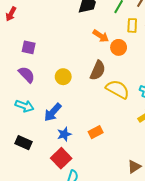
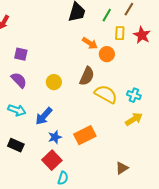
orange rectangle: (96, 132) -> (85, 135), size x1.5

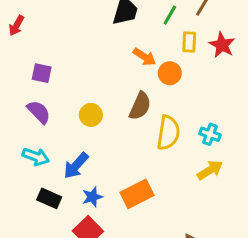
yellow semicircle: (106, 94) -> (168, 133), turned 70
black rectangle: (16, 145) -> (49, 198), moved

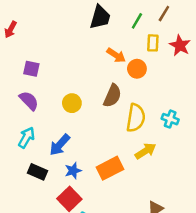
cyan arrow: (36, 157) -> (26, 137), turned -80
yellow arrow: (210, 170) -> (146, 151), moved

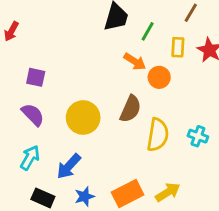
green line: (137, 21) -> (148, 31), moved
yellow circle: (72, 103) -> (83, 118), size x1.5
yellow arrow: (146, 151) -> (168, 192), moved

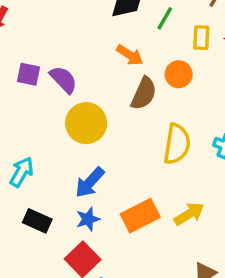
orange arrow: (135, 62) -> (130, 55), moved
brown semicircle: (130, 109) -> (144, 93), moved
purple semicircle: (33, 115) -> (63, 79), moved
blue arrow: (69, 166) -> (90, 182), moved

